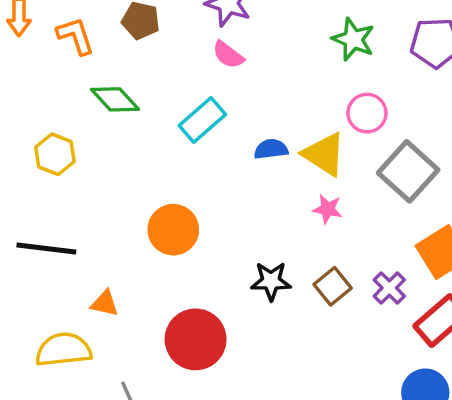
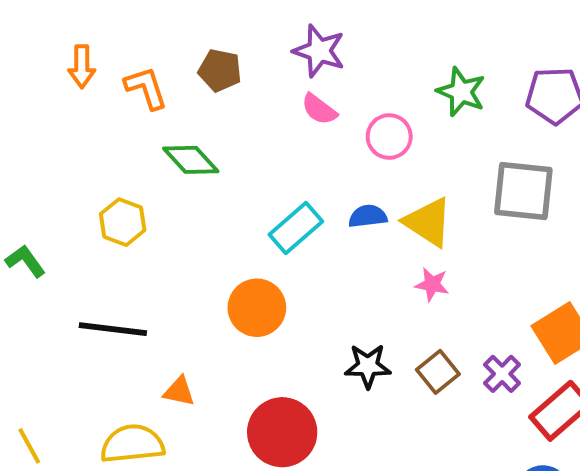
pink circle: (367, 113) -> (389, 137), moved
cyan rectangle: (202, 120) -> (296, 228), moved
gray square: (408, 171) -> (523, 191), moved, turned -36

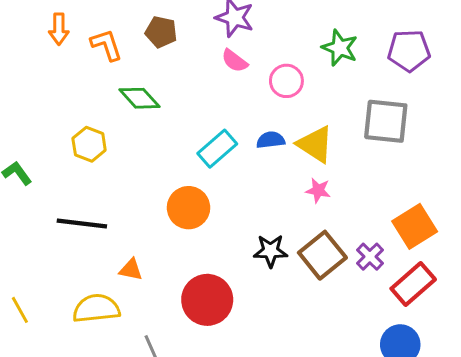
brown square: (438, 372) -> (322, 255), size x1.5

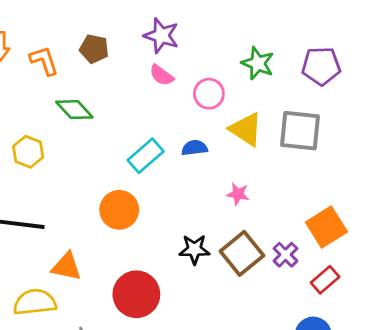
yellow triangle: (315, 144) -> (246, 129), moved
orange triangle: (131, 270) -> (66, 267), size x1.4
red rectangle: (413, 284) -> (325, 280), size x0.7

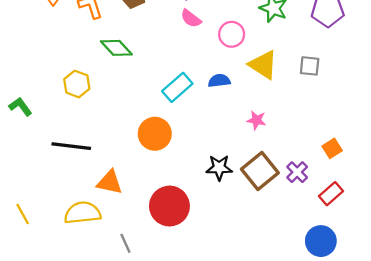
gray square: (300, 131) -> (310, 66), size x0.6
orange square: (326, 227) -> (332, 148), size x0.6

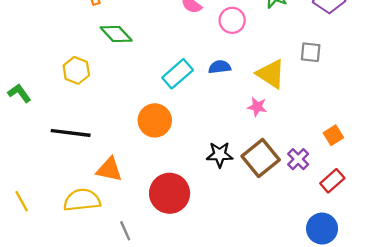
yellow triangle: (263, 65) -> (271, 74), moved

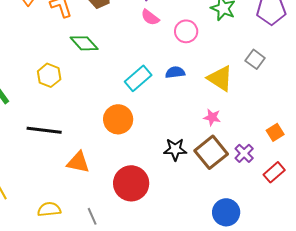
gray square: (311, 52) -> (255, 59), turned 30
pink star: (257, 107) -> (212, 117), moved
yellow semicircle: (82, 200) -> (49, 209), moved, size x0.7
blue circle: (322, 229) -> (226, 212), moved

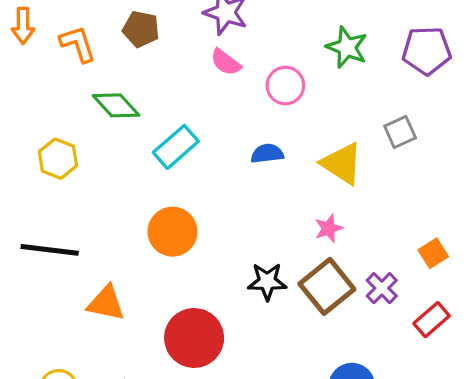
gray square: (255, 59) -> (400, 132), turned 30
cyan rectangle: (138, 78) -> (176, 147), moved
pink star: (212, 117) -> (329, 228), turned -30

